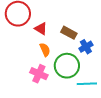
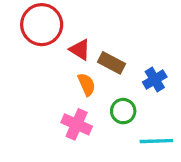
brown rectangle: (69, 33) -> (112, 63), moved
green circle: (67, 66) -> (123, 111), size x0.6

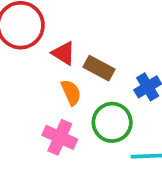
green circle: (123, 111) -> (112, 122), size x1.4

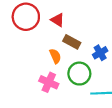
red triangle: (64, 53) -> (58, 20), moved

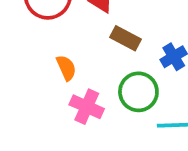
orange semicircle: (55, 56) -> (66, 68), moved

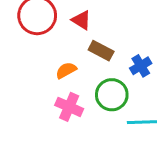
orange semicircle: (66, 68) -> (66, 70), moved, turned -95

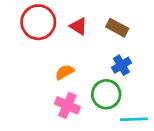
brown rectangle: (101, 51) -> (117, 28), moved
blue cross: (141, 66) -> (121, 65), moved

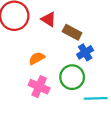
brown rectangle: (117, 28) -> (72, 32), moved

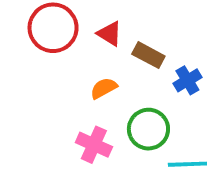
blue cross: (85, 52) -> (187, 80), moved
orange semicircle: (37, 58) -> (104, 88), moved

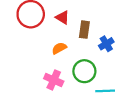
brown rectangle: (148, 55) -> (84, 30), turned 70

